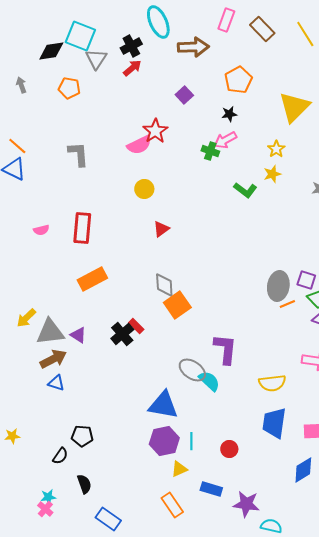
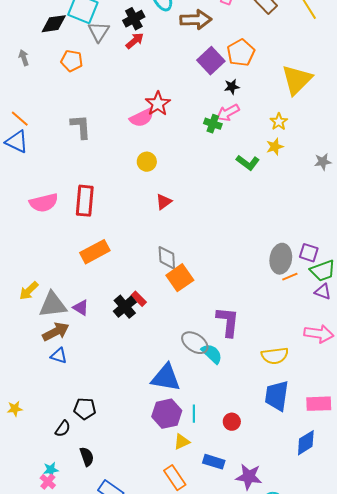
purple square: (184, 95) -> (211, 61), moved, size x1.5
pink semicircle: (41, 230) -> (44, 203), size x1.8

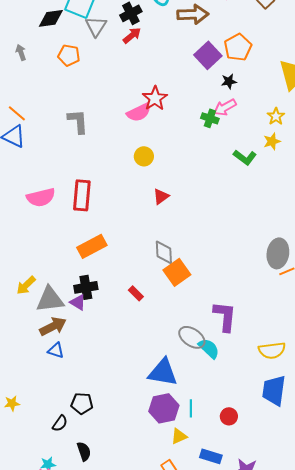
black cross: (125, 307) -> (86, 287), moved, turned 30

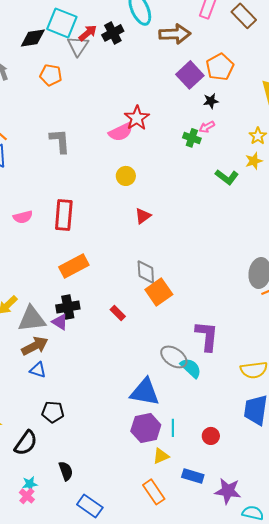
red arrow: (132, 35) -> (88, 33), moved
pink arrow: (225, 107) -> (207, 127), size x0.7
pink semicircle: (41, 197) -> (23, 217), size x0.7
black pentagon: (82, 403) -> (53, 412), moved
black semicircle: (60, 423) -> (26, 443), moved, size x1.5

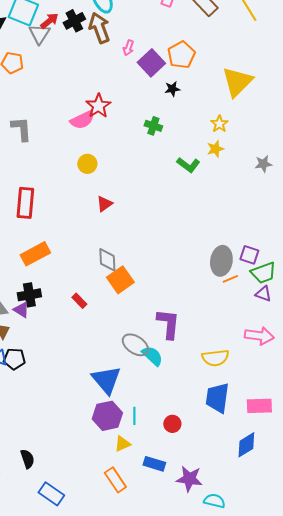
brown arrow: (175, 34) -> (99, 28), moved, turned -108
pink arrow: (207, 127) -> (128, 48), moved, turned -42
blue triangle: (145, 392) -> (106, 380), turned 40
black pentagon: (53, 412) -> (14, 359), moved

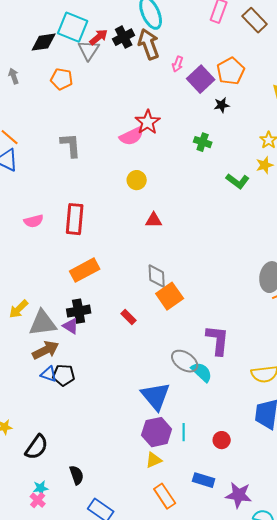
red triangle: (104, 204) -> (154, 220), turned 36
yellow triangle: (122, 444) -> (154, 460), moved

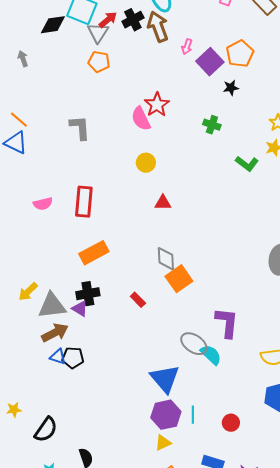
orange pentagon: (62, 79) -> (99, 62), moved
pink semicircle: (132, 136) -> (141, 119), turned 90

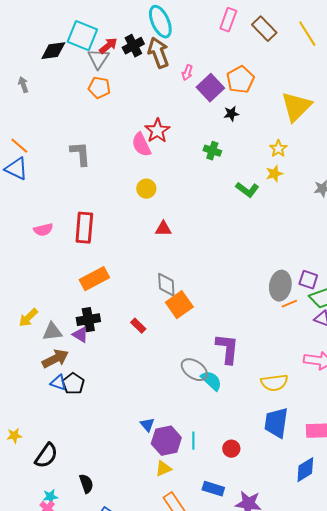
gray triangle: (52, 306) -> (52, 332), size x0.7
black pentagon: (73, 358) -> (73, 384), turned 30
blue triangle: (165, 379) -> (147, 425), moved, size x0.5

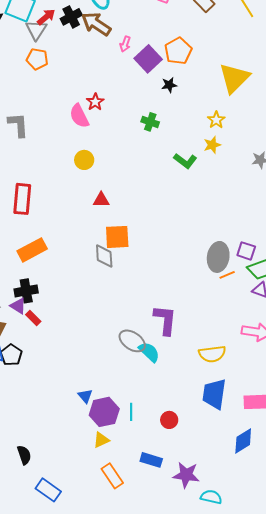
brown arrow: (158, 53) -> (96, 24), turned -36
red star: (157, 131) -> (95, 102), size x0.7
orange square: (179, 305) -> (117, 237), moved, turned 32
red rectangle: (138, 326) -> (33, 318), moved

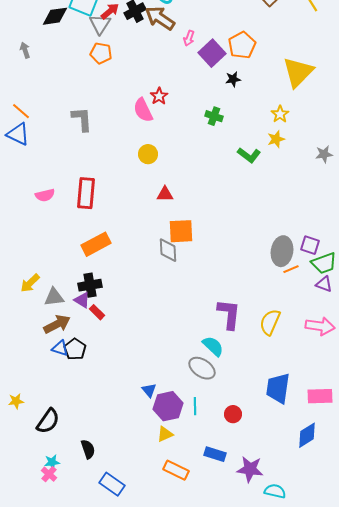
gray ellipse: (132, 341) -> (202, 368), moved
yellow semicircle: (212, 354) -> (270, 322), moved, turned 120
orange rectangle: (112, 476) -> (176, 470), turned -30

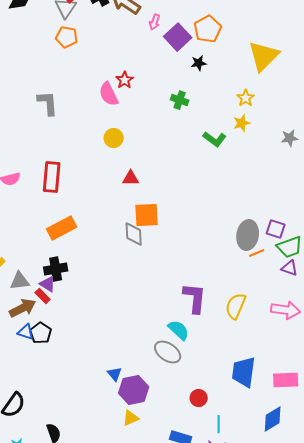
red rectangle: (97, 312) -> (43, 296), moved
cyan line: (195, 406) -> (219, 424), moved

